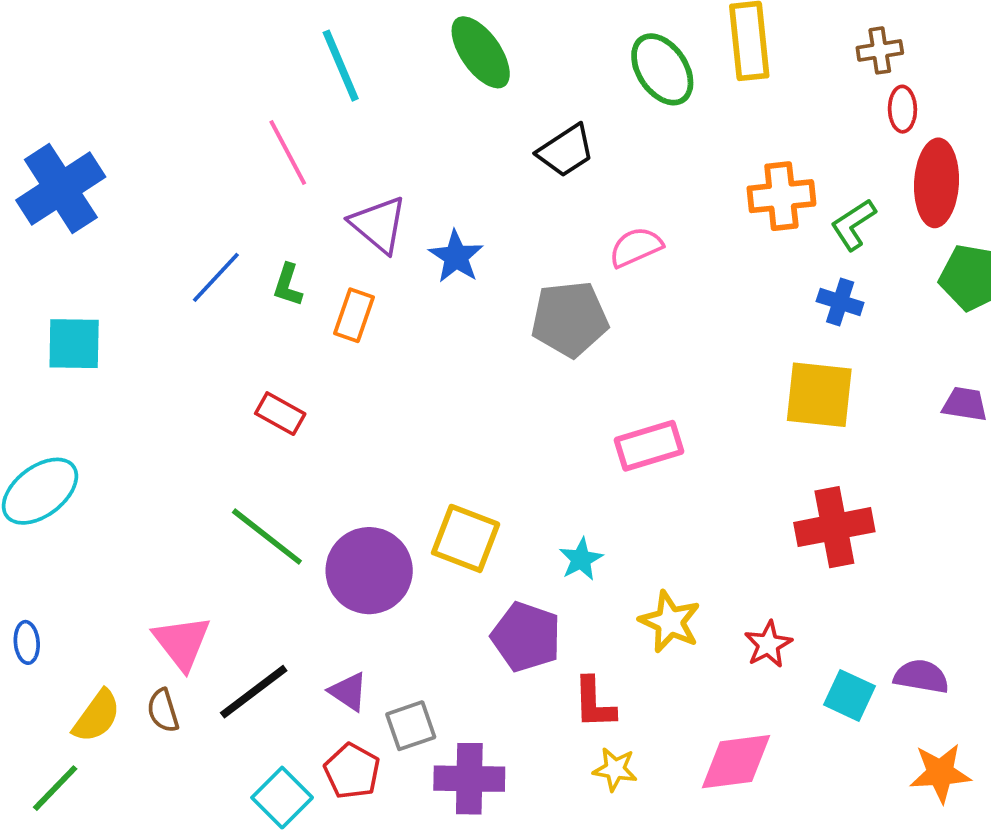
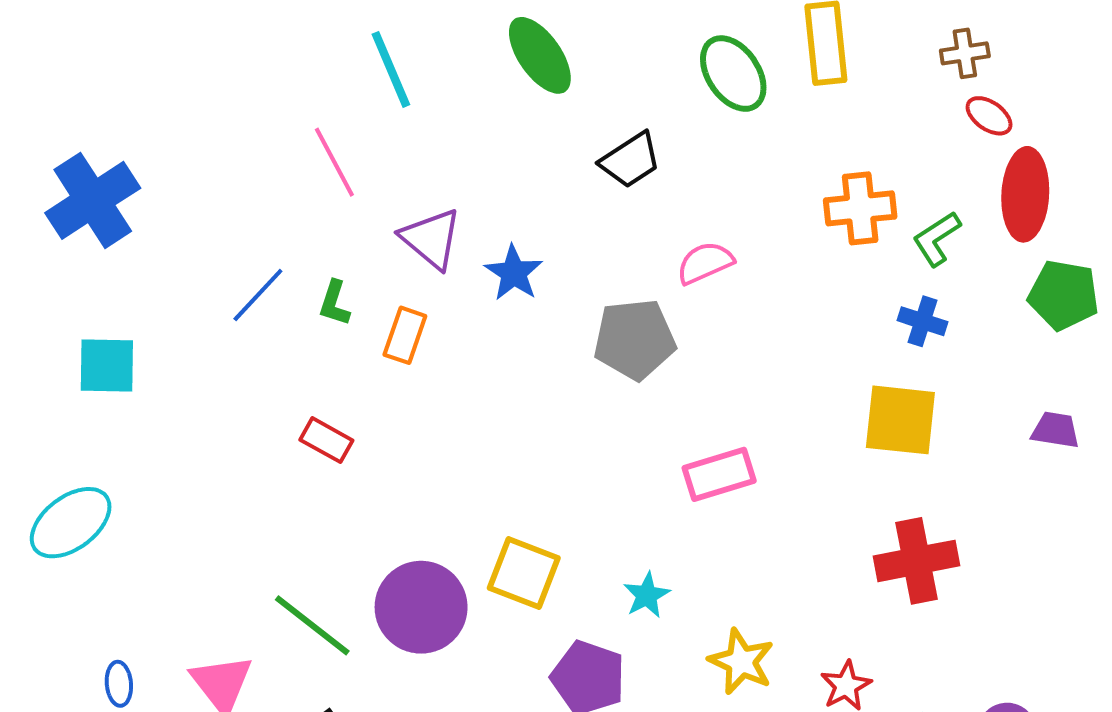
red ellipse: (902, 109) -> (989, 116), turned -54
green line: (267, 537) -> (312, 625), moved
blue ellipse: (27, 642) -> (119, 684), moved

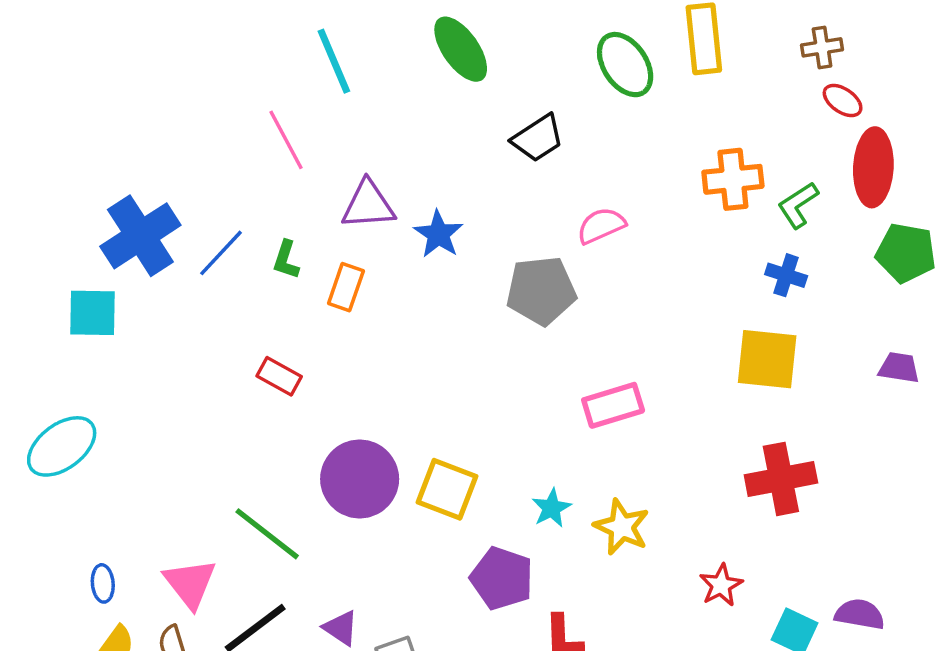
blue cross: (93, 200) -> (140, 236), moved
purple triangle: (431, 239) -> (368, 205), turned -44
purple circle: (421, 607) -> (360, 479), moved
yellow star: (741, 662) -> (622, 527), moved

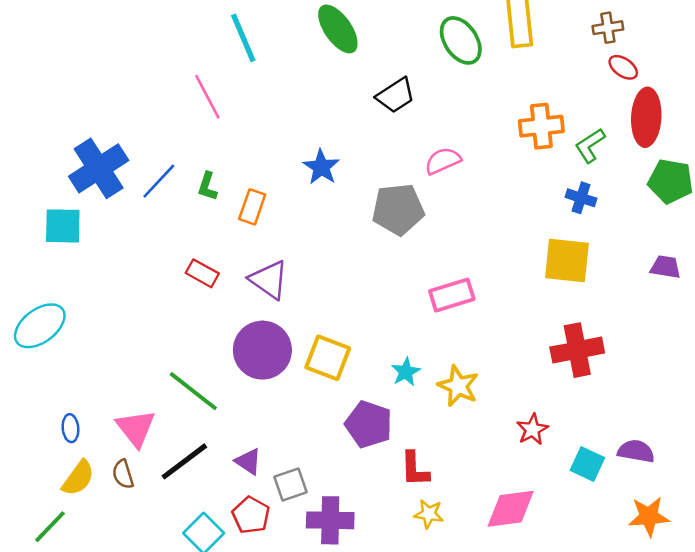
purple triangle: (368, 205) -> (269, 280), moved, turned 39

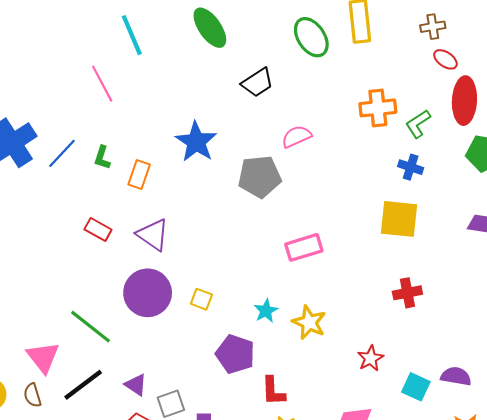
blue star: (321, 167) -> (196, 142), size x1.4
red cross: (577, 350) -> (407, 293), size x0.7
yellow square: (328, 358) -> (201, 299), size x0.6

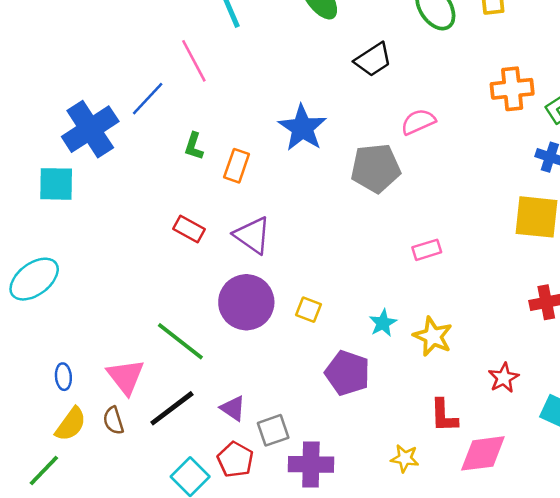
blue line: (62, 153) -> (148, 99), moved
pink rectangle: (304, 247) -> (427, 250), size x0.7
red L-shape: (273, 391) -> (444, 416), moved

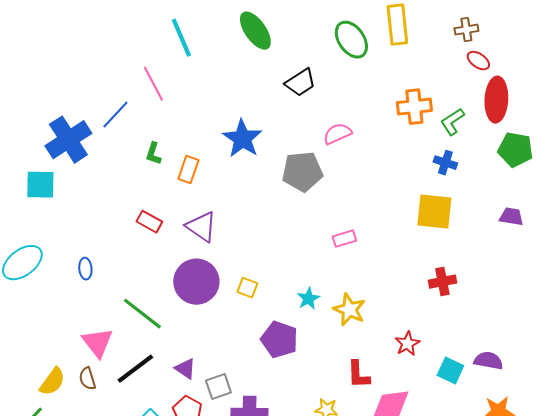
blue ellipse: (63, 377) -> (85, 269), moved

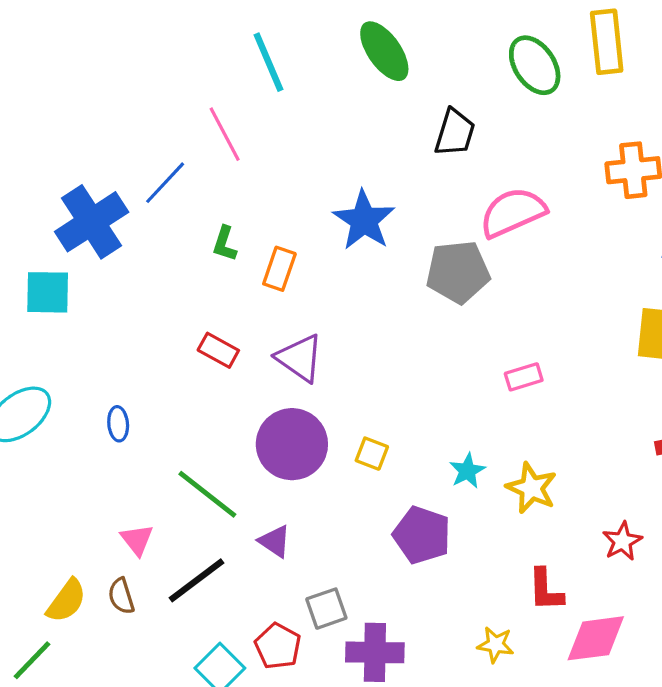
black trapezoid: (300, 83) -> (455, 133), turned -40
pink semicircle: (337, 134) -> (513, 212), size x1.5
pink triangle: (97, 343) -> (137, 540), size x0.7
purple triangle: (185, 369) -> (275, 541), moved

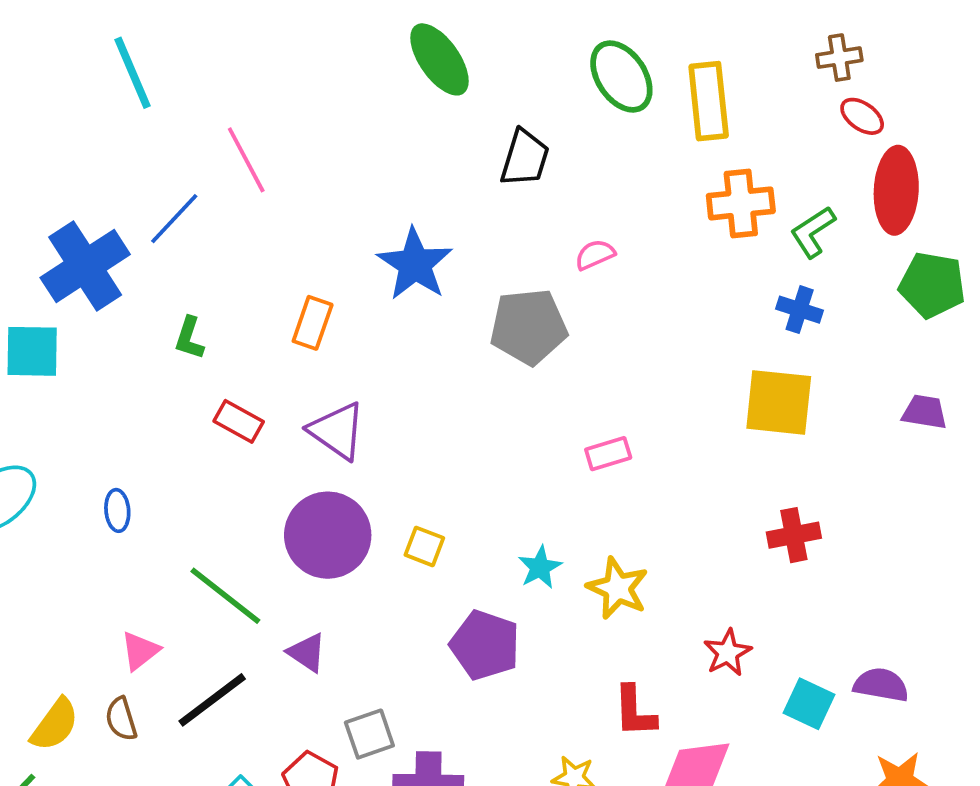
yellow rectangle: (607, 42) -> (709, 101), moved
cyan line: (268, 62) -> (133, 73), moved
pink semicircle: (513, 212) -> (595, 255), size x0.5
green L-shape: (225, 244) -> (189, 338), moved
pink triangle: (137, 540) -> (140, 651), turned 30

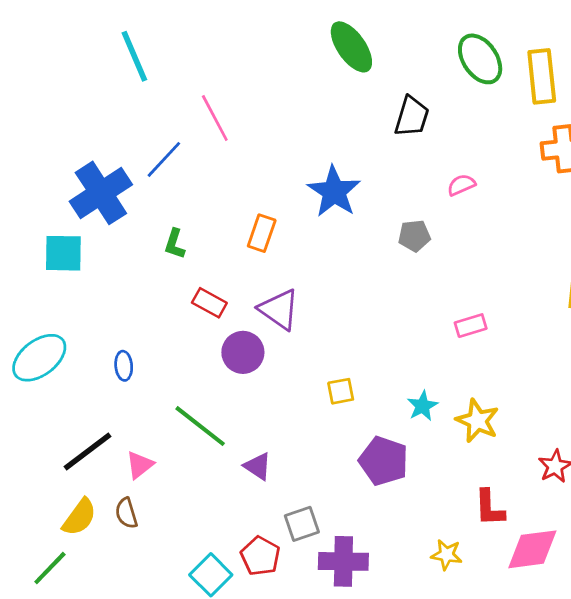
gray pentagon: (529, 327) -> (414, 236), size x0.6
purple circle: (328, 535) -> (243, 352), moved, size x0.7
yellow square: (424, 546) -> (341, 391), turned -32
black line: (212, 700) -> (87, 452), moved

